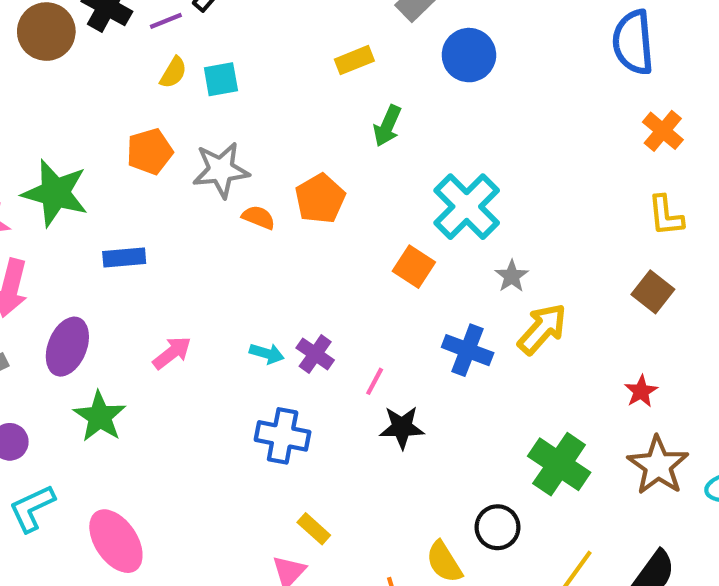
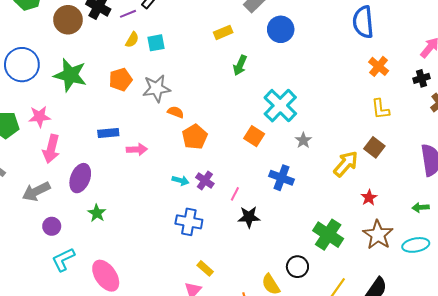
green star: (55, 193) -> (70, 75), moved
orange pentagon: (320, 199) -> (195, 137), moved
yellow arrow: (542, 329) -> (346, 164), moved
pink arrow: (172, 353) -> (137, 149), moved, turned 36
green star: (100, 417) -> (97, 213), size x0.7

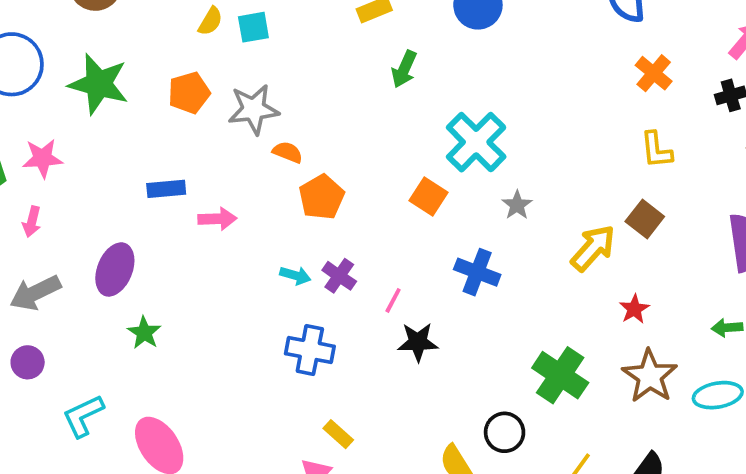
pink arrow: (51, 149) -> (32, 222), moved, size x0.6
purple circle: (52, 226) -> (28, 362), moved

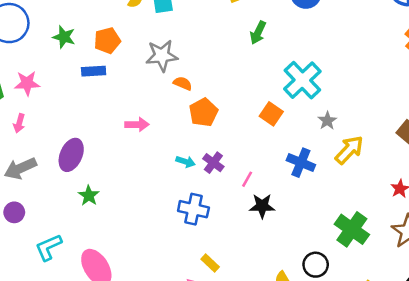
green star: (99, 84) -> (64, 37), size x0.6
orange pentagon: (189, 93) -> (107, 41), moved
blue rectangle: (166, 189) -> (94, 71), moved
yellow arrow: (593, 248) -> (349, 150), moved

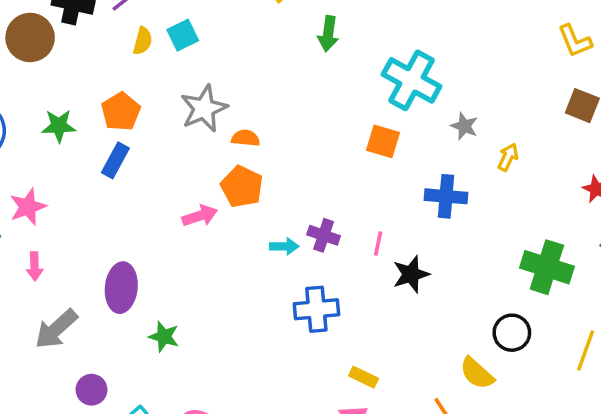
blue rectangle: (94, 71) -> (115, 160), turned -40
orange pentagon: (203, 112) -> (242, 187), moved
yellow arrow: (349, 150) -> (508, 157), size x0.6
purple circle: (14, 212) -> (92, 390), moved

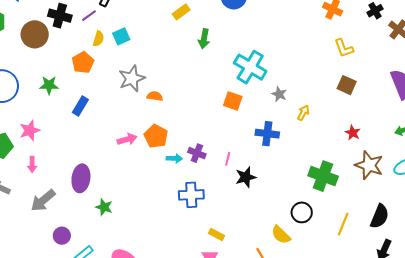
orange pentagon: (121, 112) -> (83, 63), moved
orange pentagon: (242, 187) -> (156, 136), moved

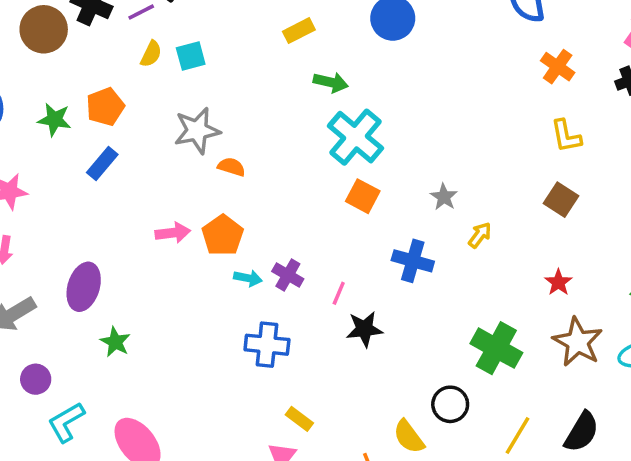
green arrow: (204, 39) -> (331, 82), turned -96
orange pentagon: (83, 63) -> (105, 107), moved
cyan cross: (250, 67) -> (355, 137), moved

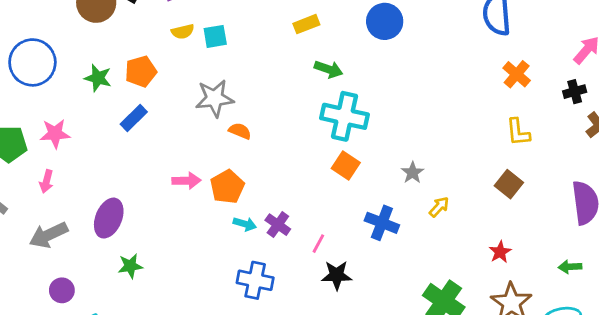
yellow semicircle: (151, 54) -> (183, 32), turned 45
cyan cross: (355, 137) -> (345, 116), turned -33
green star: (115, 342) -> (130, 266), turned 30

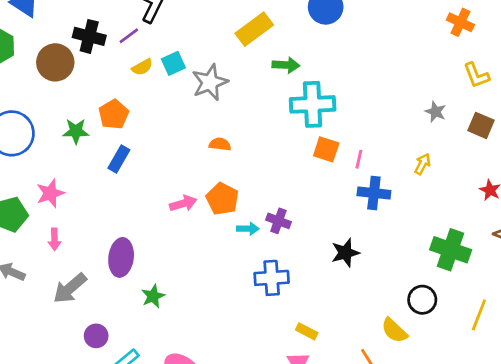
yellow rectangle: (306, 24) -> (254, 29), size x1.5
gray star: (215, 98) -> (210, 82), moved
gray star: (413, 173) -> (435, 112), moved
pink line: (318, 244) -> (359, 159), moved

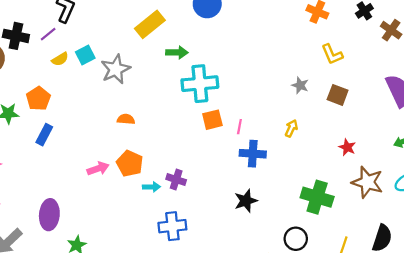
orange square: (326, 149) -> (212, 120), turned -30
black star: (345, 253) -> (246, 201), moved

